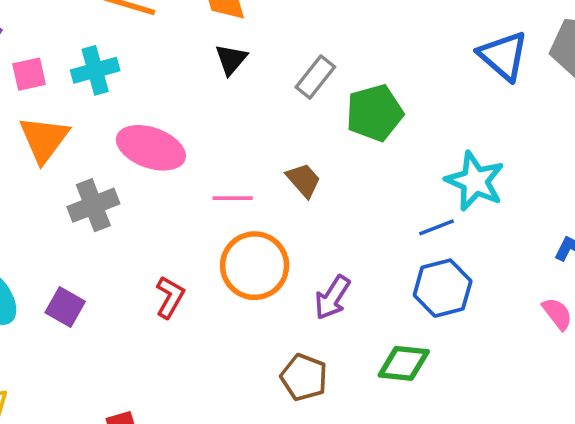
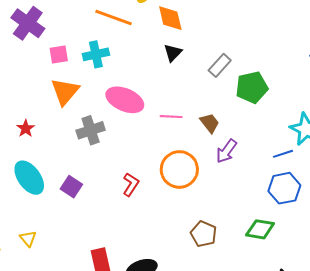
pink line: (233, 198) -> (171, 117), moved
purple arrow: (332, 297) -> (226, 151), moved

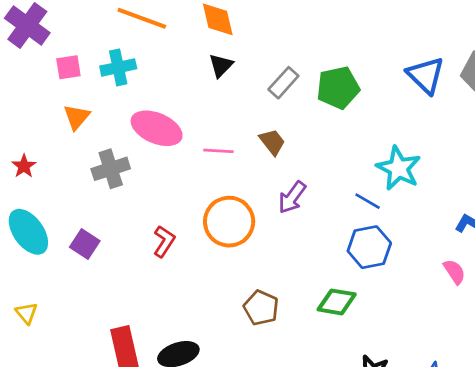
green pentagon: (252, 87) -> (338, 88), moved
orange triangle: (65, 91) -> (77, 117), size x0.7
brown trapezoid: (210, 123) -> (272, 142), moved
blue line: (283, 154) -> (368, 201), turned 48

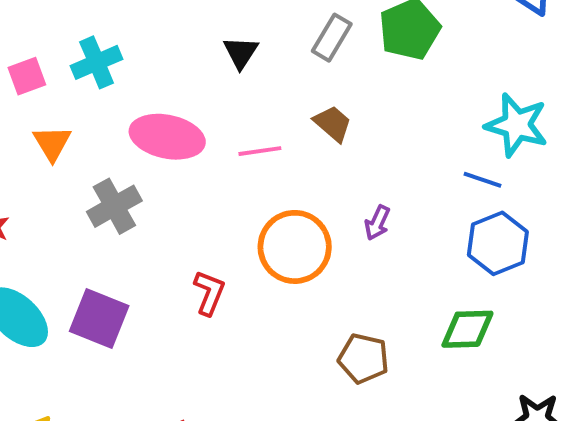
black triangle: (221, 65) -> (241, 52), moved
purple arrow: (292, 197) -> (377, 223), moved, size x0.7
purple square: (85, 244) -> (99, 318), size x1.4

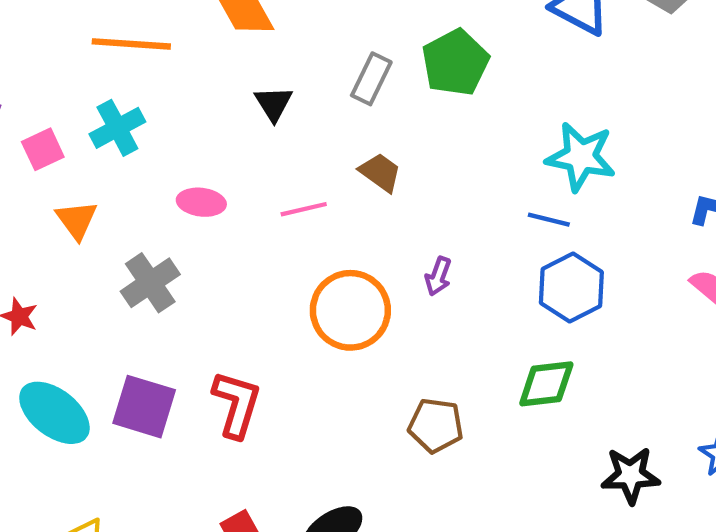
pink ellipse: (167, 137) -> (201, 202), size x0.6
red L-shape: (209, 293) -> (237, 404), moved, size x1.4

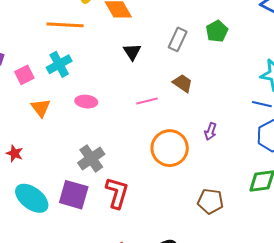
green pentagon: (455, 63) -> (217, 31), size x0.7
pink ellipse: (201, 202) -> (86, 102), moved
gray cross: (150, 283) -> (91, 158), moved

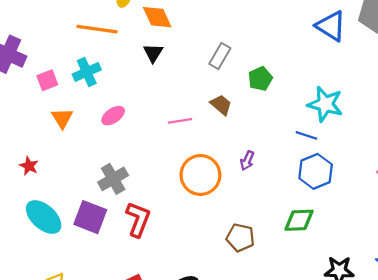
green pentagon: (217, 31) -> (260, 79), moved
black triangle: (132, 52) -> (153, 53), moved
pink ellipse: (86, 102) -> (113, 116), turned -45

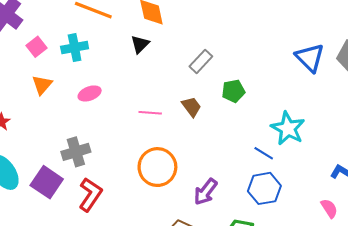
pink square: (47, 80) -> (36, 47), turned -30
purple arrow: (247, 161) -> (206, 192), moved, size x1.5

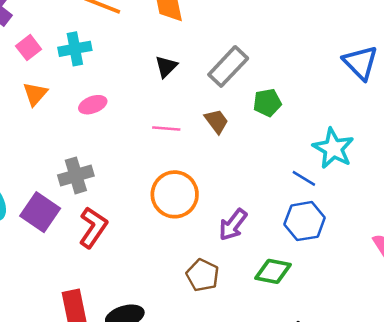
black triangle: (140, 44) -> (166, 67), moved
gray rectangle: (201, 61) -> (228, 66), size x1.4

